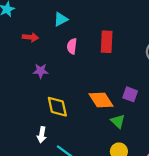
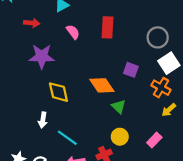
pink semicircle: (72, 46) -> (73, 32), turned 136
purple star: (41, 71) -> (42, 56), size x1.6
purple square: (130, 94) -> (131, 70), moved

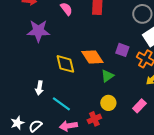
purple square: (131, 70) -> (122, 50), moved
yellow diamond: (58, 92) -> (65, 64), moved
green triangle: (119, 107) -> (107, 76), turned 40

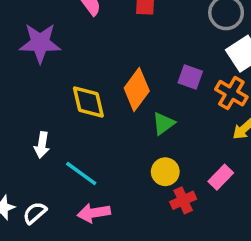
orange diamond: (92, 57) -> (137, 89), turned 70
red cross: (94, 119) -> (183, 200), moved

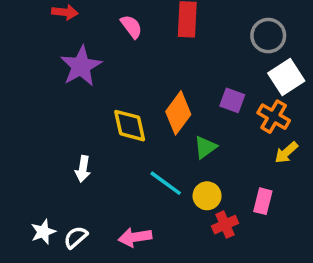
purple star: (40, 43) -> (81, 66), turned -30
cyan line: (81, 174) -> (166, 183), moved
pink rectangle: (221, 177) -> (263, 201), turned -30

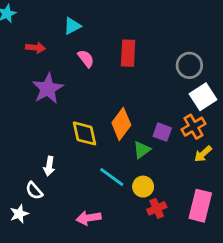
purple square: (232, 100) -> (162, 132), moved
orange cross: (274, 117) -> (193, 127), turned 30
pink rectangle: (263, 201) -> (200, 206), moved, size x1.6
white semicircle: (76, 237) -> (34, 191), moved, turned -90

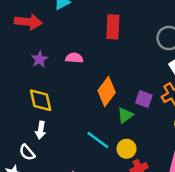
red arrow: (35, 48) -> (28, 22), size x1.5
pink semicircle: (86, 59) -> (74, 58), moved, turned -49
purple star: (48, 89) -> (39, 59), size x0.6
yellow diamond: (85, 133) -> (41, 100), moved

